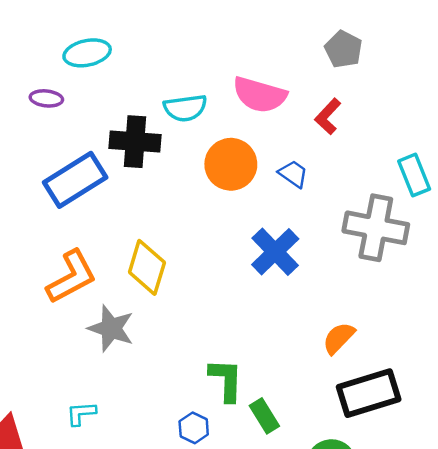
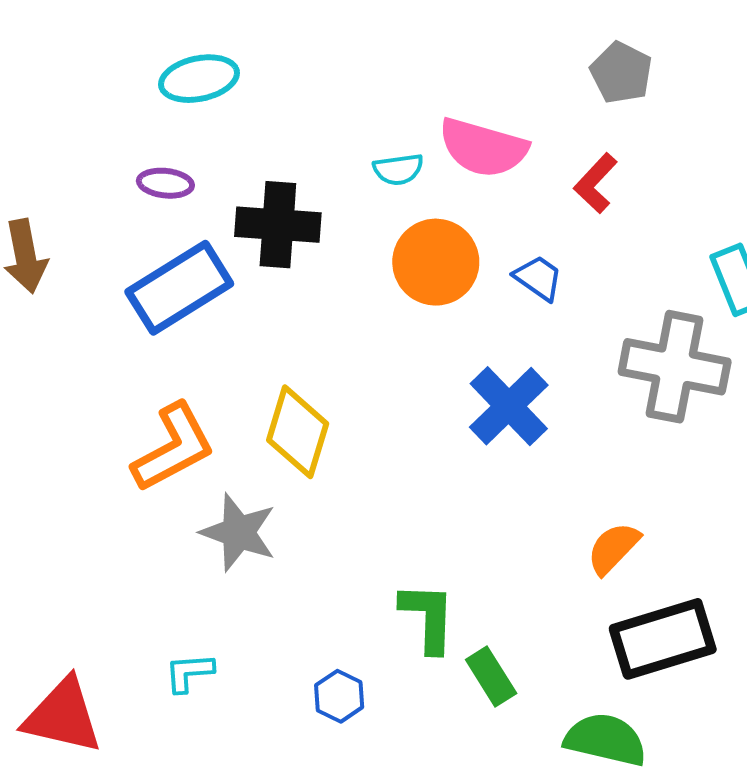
purple ellipse: (46, 98) -> (165, 183), moved
cyan semicircle: (185, 108) -> (398, 169), moved, size x0.7
blue hexagon: (194, 428) -> (339, 696), moved

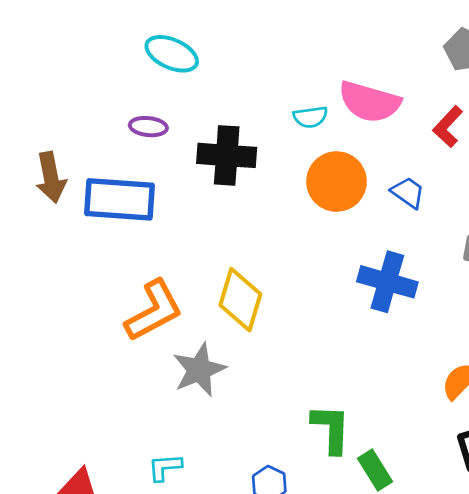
cyan ellipse: (199, 79) -> (172, 54), turned 36
blue rectangle: (179, 288) -> (120, 199), moved, turned 36
blue cross: (509, 406) -> (387, 282), turned -30
gray star: (238, 532) -> (199, 370), turned 30

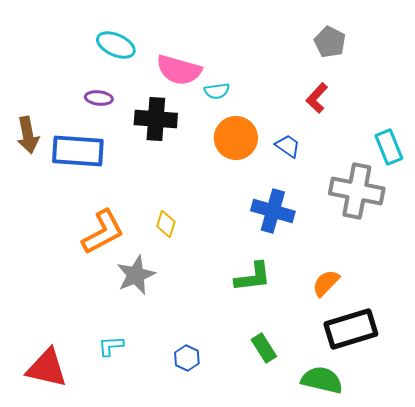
pink semicircle: (369, 102) -> (179, 70), moved
yellow diamond: (240, 300) -> (166, 224), size x0.6
green L-shape: (331, 429) -> (253, 277), moved, turned 81

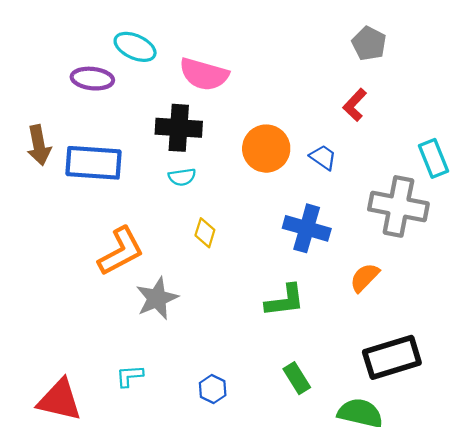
cyan semicircle: (217, 91) -> (182, 177), moved
purple ellipse: (99, 98) -> (92, 79), moved, size x1.4
yellow diamond: (166, 224) -> (205, 233), moved
orange semicircle: (326, 283) -> (365, 278), moved

